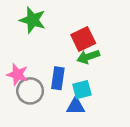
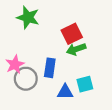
pink star: (17, 74) -> (15, 64), turned 30
cyan square: (82, 90) -> (85, 84), moved

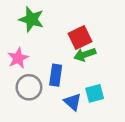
pink star: (15, 64) -> (18, 58), moved
blue triangle: (65, 92) -> (73, 102), turned 42

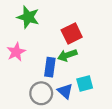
green arrow: (85, 55) -> (67, 55), moved
gray circle: (29, 87) -> (41, 93), moved

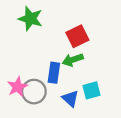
pink star: (16, 52) -> (17, 87), moved
gray circle: (41, 93) -> (34, 92), moved

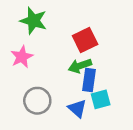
blue rectangle: (54, 73) -> (89, 80), moved
pink star: (17, 87) -> (22, 57), moved

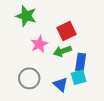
pink star: (22, 57) -> (39, 44), moved
blue rectangle: (89, 80) -> (81, 62), moved

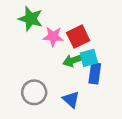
pink star: (39, 44) -> (53, 37), moved, turned 30
cyan square: (79, 77) -> (89, 58), moved

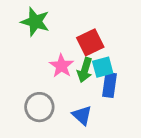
pink star: (53, 37) -> (61, 66), moved, turned 30
green arrow: (73, 60) -> (85, 70), turned -54

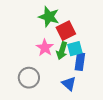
green star: (35, 22) -> (49, 17), moved
blue triangle: (82, 115) -> (69, 84), moved

